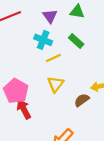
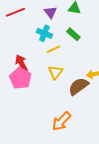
brown semicircle: (82, 100) -> (78, 86), size x1.5
red arrow: (24, 109) -> (21, 63), moved

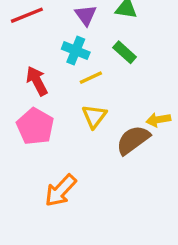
red arrow: (21, 63) -> (37, 81), moved
orange arrow: (61, 121) -> (61, 191), moved

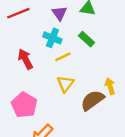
yellow arrow: (158, 120) -> (110, 86), turned 84
pink pentagon: (35, 126) -> (24, 105), moved

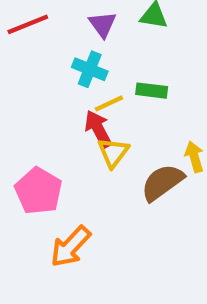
green rectangle: (87, 39) -> (152, 91), moved, turned -35
red arrow: (25, 59) -> (98, 129), moved

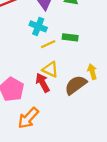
red arrow: (98, 129) -> (43, 83), moved
yellow triangle: (113, 153) -> (50, 69), turned -42

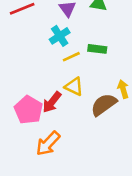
cyan cross: (38, 26) -> (60, 36), turned 35
red arrow: (43, 83) -> (52, 102), moved, turned -114

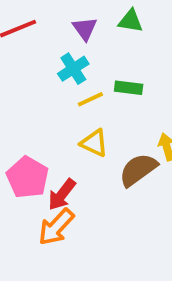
red arrow: (52, 102) -> (62, 195), moved

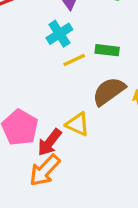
yellow triangle: (94, 143) -> (78, 124), moved
brown semicircle: (138, 170) -> (109, 91), moved

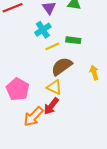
brown semicircle: (109, 91) -> (62, 66), moved
red arrow: (50, 142) -> (51, 106), moved

